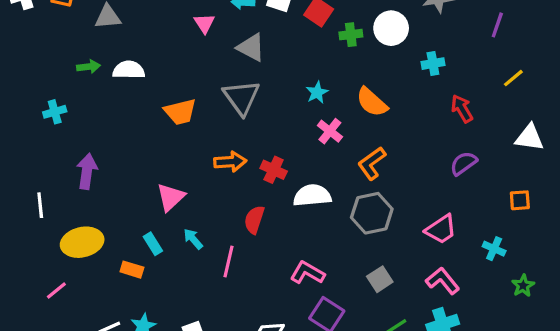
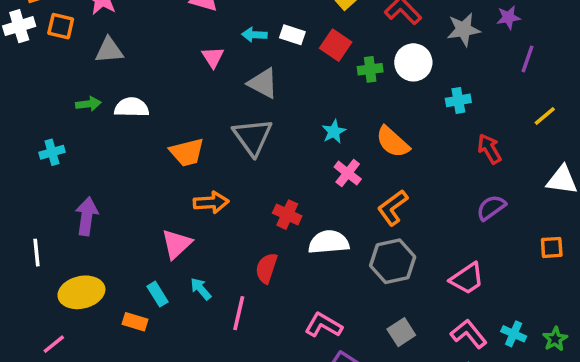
orange arrow: (230, 162) -> (211, 202), moved
cyan cross: (494, 249) -> (514, 334), moved

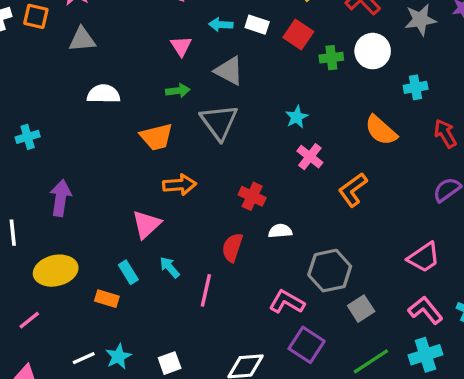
green arrow: (88, 104) -> (178, 91), moved
orange semicircle: (393, 142) -> (381, 130), moved
white semicircle: (329, 242) -> (280, 231), moved, size x0.6
gray hexagon: (393, 261) -> (330, 271), moved

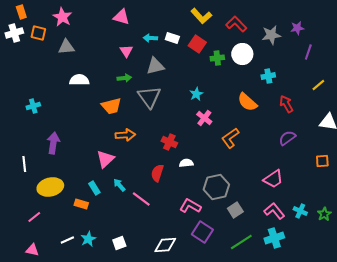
gray triangle: (229, 71) -> (155, 66), turned -42
pink line: (206, 290) -> (141, 199), turned -66

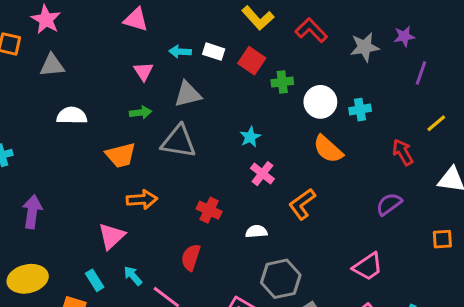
white circle: (242, 54) -> (320, 102), moved
gray triangle: (149, 97) -> (179, 142), turned -45
red arrow: (286, 104) -> (403, 152), moved
white semicircle: (186, 163) -> (256, 231), moved

